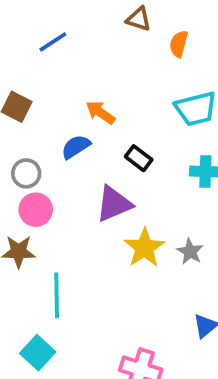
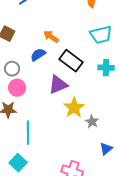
black rectangle: (139, 158) -> (71, 61), size x1.6
gray star: (190, 252) -> (92, 122), moved

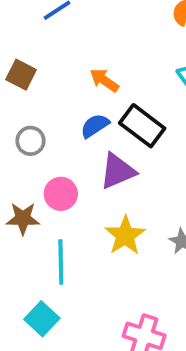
blue semicircle: (38, 55) -> (95, 126), moved
pink circle: (17, 88) -> (61, 194), moved
yellow star: (74, 108) -> (125, 235), moved

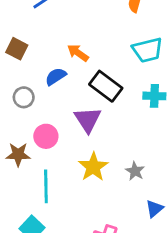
blue semicircle: (95, 126) -> (56, 76), moved
purple triangle: (118, 171) -> (88, 120), turned -40

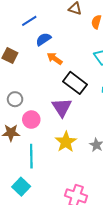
blue semicircle: (56, 76) -> (43, 39), moved
gray circle: (24, 97) -> (15, 99), moved

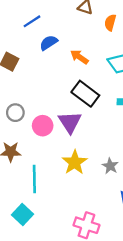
orange arrow: (55, 59) -> (79, 57), moved
pink circle: (31, 120) -> (43, 126), moved

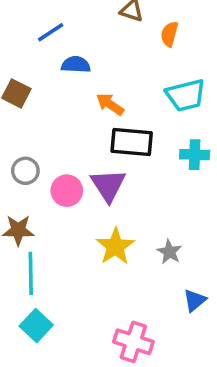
blue semicircle: (49, 43) -> (76, 65), turned 36
orange arrow: (79, 57) -> (110, 104), moved
black rectangle: (85, 94) -> (132, 142), turned -32
cyan line: (34, 179) -> (31, 273), moved

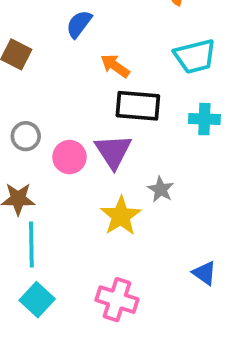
blue semicircle: (76, 65) -> (79, 24), turned -56
gray star: (169, 252) -> (161, 189), moved
blue triangle: (195, 300) -> (204, 273), turned -45
pink cross: (133, 342) -> (117, 300), moved

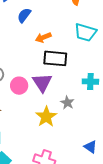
cyan trapezoid: (195, 56) -> (85, 32), turned 30
orange arrow: (115, 66) -> (43, 37), turned -56
cyan cross: (204, 119) -> (90, 82), moved

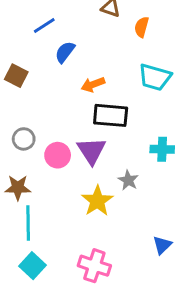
blue triangle: (90, 147) -> (162, 245), turned 40

